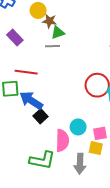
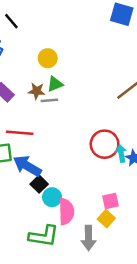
yellow circle: (38, 10) -> (48, 58), moved
brown star: (50, 21) -> (37, 91), moved
cyan circle: (78, 127) -> (52, 197), moved
yellow square: (96, 148) -> (106, 219), turned 32

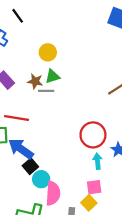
cyan arrow: (121, 153) -> (98, 161), moved

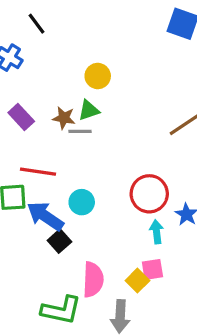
yellow circle: (48, 52) -> (98, 76), moved
cyan circle: (41, 179) -> (82, 202), moved
yellow square: (89, 203) -> (137, 281), moved

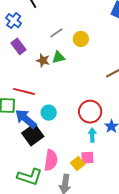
yellow circle: (98, 76) -> (81, 39), moved
purple rectangle: (21, 117) -> (18, 46), moved
gray line: (80, 131) -> (56, 33), moved, turned -40
black square: (59, 241) -> (33, 135), size x1.5

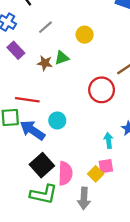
gray line: (56, 33) -> (45, 27), moved
red circle: (90, 112) -> (102, 90), moved
black square: (33, 135) -> (42, 165), moved

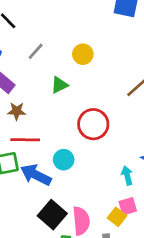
brown star: (45, 63) -> (17, 111), moved
red circle: (102, 90) -> (93, 124), moved

